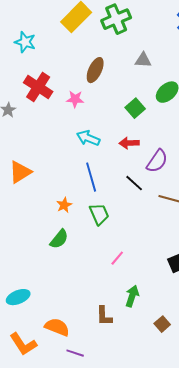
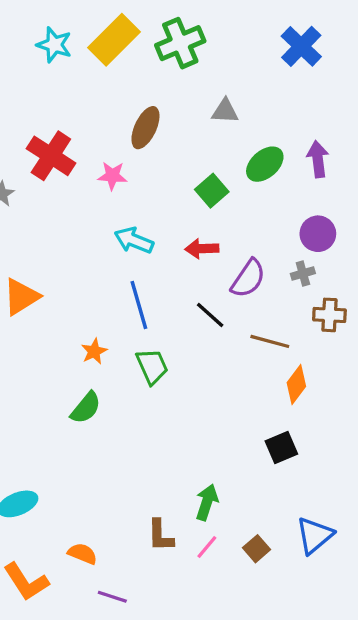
cyan star: (25, 42) -> (54, 45), moved
pink line: (117, 258) -> (207, 547), moved
orange semicircle: (57, 327) -> (82, 554), size x0.7

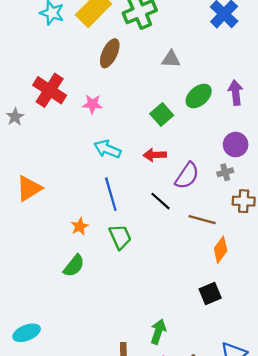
brown ellipse: (145, 128) -> (110, 53), moved

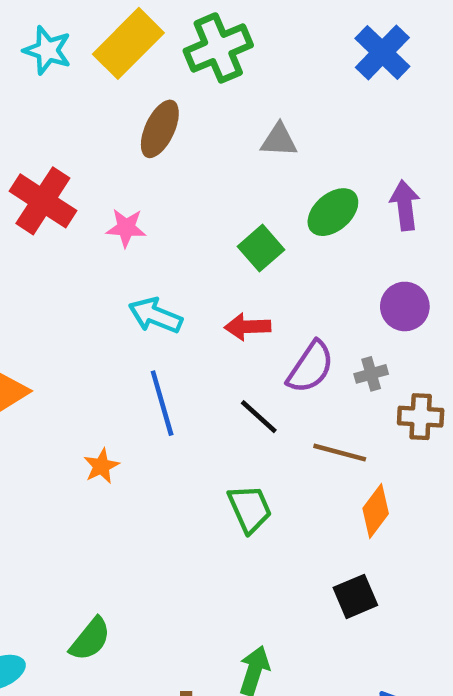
gray cross: (225, 172) -> (371, 374), moved
green trapezoid: (120, 237) -> (250, 509), moved
green semicircle: (74, 266) -> (90, 639), moved

